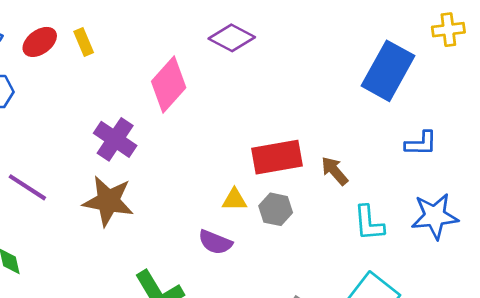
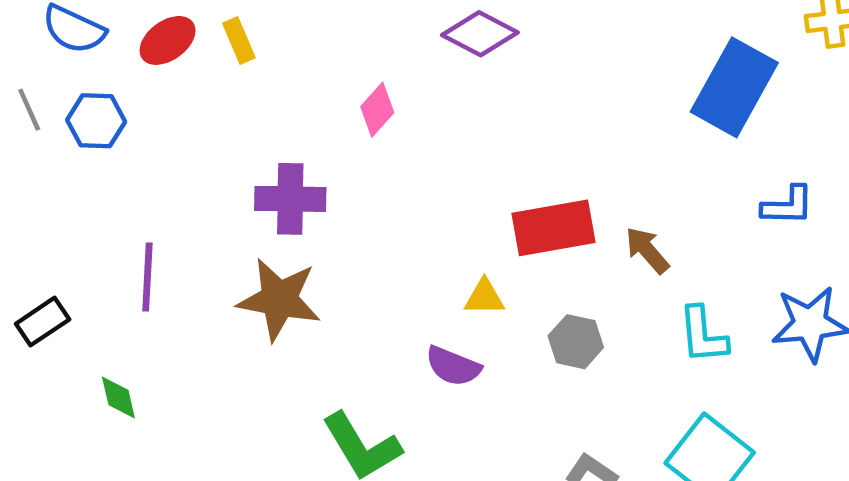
pink diamond: (169, 84) -> (377, 110), size x0.6
purple cross: (115, 139) -> (290, 199), turned -33
purple line: (27, 187) -> (147, 277), turned 60
gray hexagon: (276, 209) -> (576, 342), moved

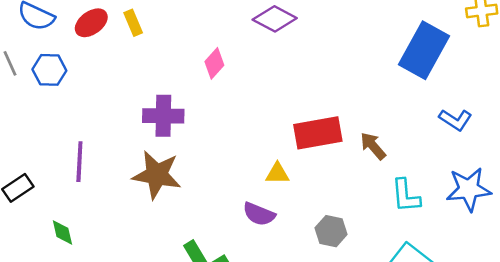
blue L-shape: (788, 206) -> (456, 120), turned 32
gray hexagon: (576, 342) -> (331, 231), moved

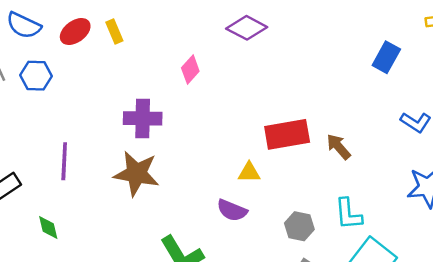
blue rectangle: (424, 50) -> (386, 57), size x0.6
cyan L-shape: (406, 196) -> (348, 214), moved

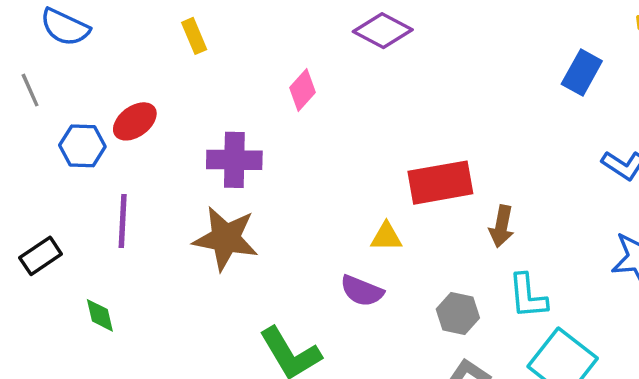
red ellipse: (75, 32) -> (135, 121), moved
blue hexagon: (36, 76) -> (82, 146), moved
brown arrow: (339, 147) -> (501, 226), moved, turned -128

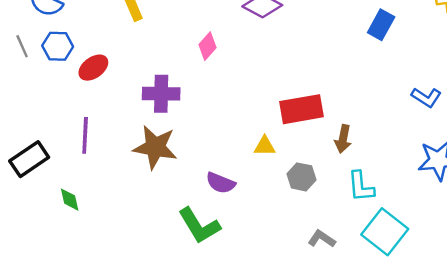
blue rectangle: (582, 73) -> (381, 25), moved
blue hexagon: (82, 146) -> (58, 46), moved
black rectangle: (41, 256) -> (29, 159), size x1.4
purple semicircle: (362, 291) -> (221, 183), moved
gray hexagon: (458, 314) -> (301, 177), moved

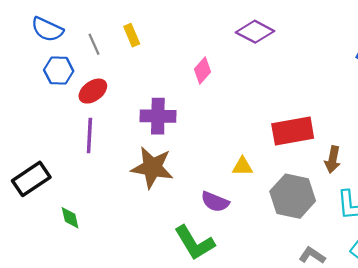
gray line: (22, 46) -> (94, 44), moved
purple line: (85, 135) -> (89, 136), moved
yellow triangle: (265, 146) -> (242, 166), moved
gray hexagon: (301, 177) -> (293, 196), size x1.6

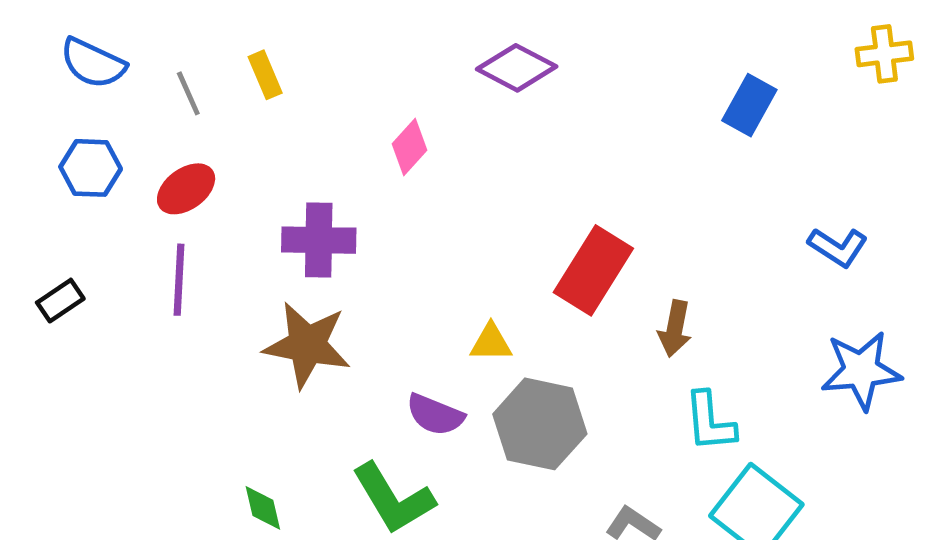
blue hexagon: (59, 70) -> (91, 168), moved
red rectangle: (293, 131) -> (593, 270), turned -48
black rectangle: (31, 179) -> (60, 301), moved, size x0.6
gray hexagon: (293, 196) -> (540, 424), moved
green diamond: (70, 218) -> (263, 508), moved

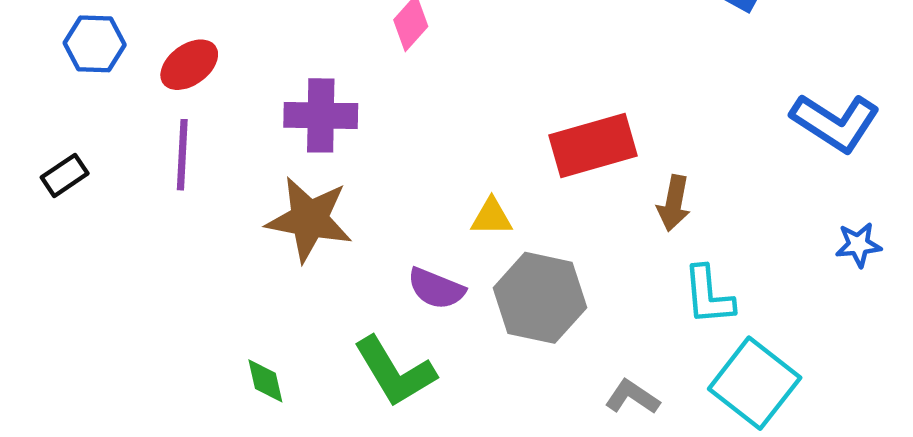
blue L-shape: (838, 247) -> (835, 122), size x1.5
red rectangle: (593, 270) -> (593, 145), turned 42
blue star: (861, 370) -> (858, 245), size x0.6

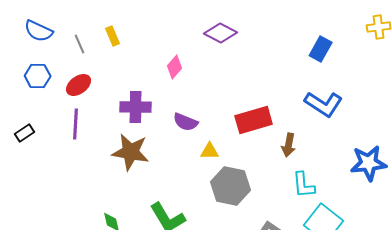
blue L-shape: (835, 122) -> (324, 104), moved
blue star: (858, 245) -> (369, 163), size x1.8
purple semicircle: (436, 289) -> (186, 122), moved

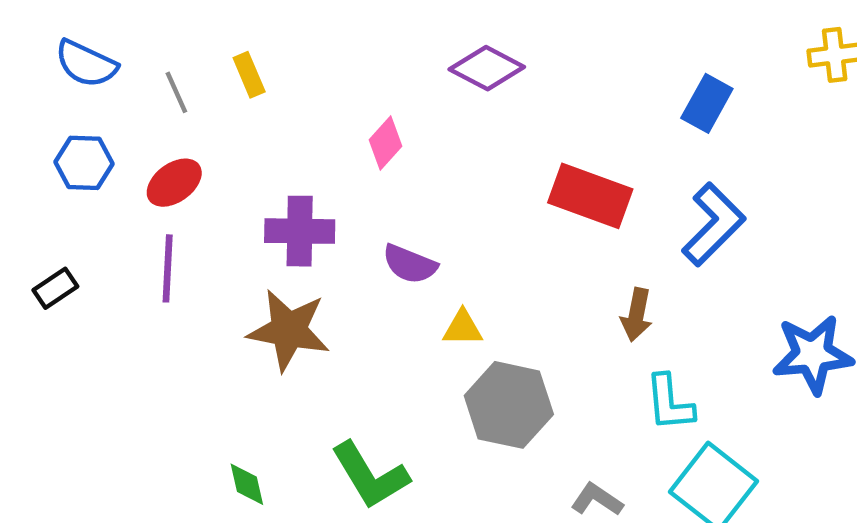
blue L-shape: (324, 104) -> (714, 224), turned -78
red rectangle: (254, 120) -> (590, 196), moved, turned 36

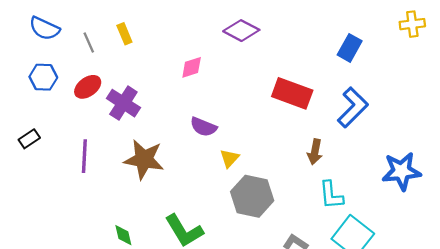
pink diamond: (386, 143) -> (192, 67), turned 30
purple cross: (300, 231) -> (123, 103), moved, turned 32
purple line: (168, 268) -> (84, 156), moved
yellow triangle: (463, 328) -> (229, 158), turned -48

